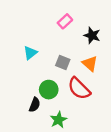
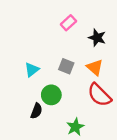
cyan triangle: (30, 53) -> (32, 70), moved
red semicircle: (79, 88) -> (99, 95), moved
green star: (58, 120) -> (75, 127), moved

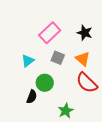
pink rectangle: (68, 23) -> (50, 33), moved, size x1.5

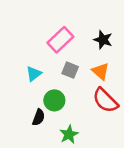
green star: (66, 111) -> (69, 134), moved

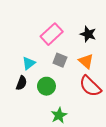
black semicircle: (39, 117) -> (21, 83), moved

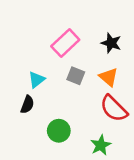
green circle: (46, 86) -> (59, 131), moved
green star: (59, 115) -> (101, 145), moved

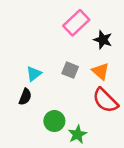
pink rectangle: (65, 43) -> (76, 23), moved
green star: (101, 145) -> (77, 134), moved

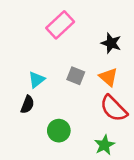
pink rectangle: (76, 23) -> (60, 25), moved
green star: (77, 134) -> (105, 145), moved

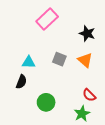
cyan triangle: (37, 80) -> (29, 62), turned 40
red semicircle: (114, 108) -> (89, 95), moved, size x0.6

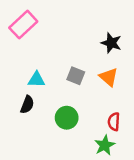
pink rectangle: (47, 19) -> (23, 25), moved
red semicircle: (89, 95) -> (114, 122), turned 48
green circle: (46, 102) -> (67, 118), moved

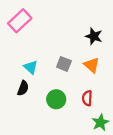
cyan triangle: (36, 80) -> (31, 67), turned 40
red semicircle: (114, 122) -> (87, 98), moved
green star: (105, 145) -> (100, 122), moved

